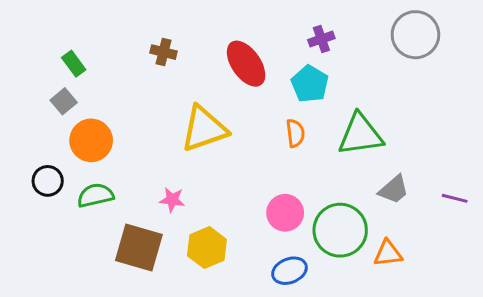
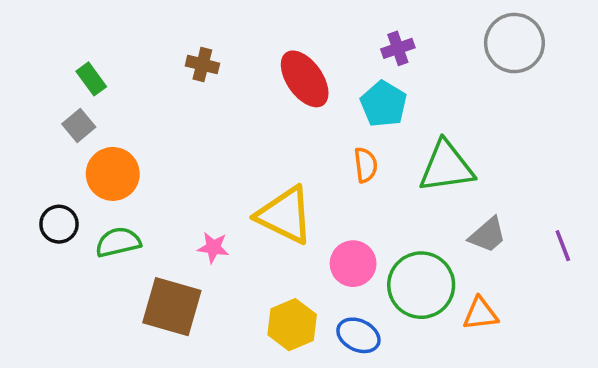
yellow triangle: (204, 129) -> (285, 215), moved, turned 45
purple line: (455, 198) -> (563, 246), turned 55
yellow hexagon: (207, 248) -> (292, 325), moved
blue ellipse: (289, 271) -> (358, 335), turned 48

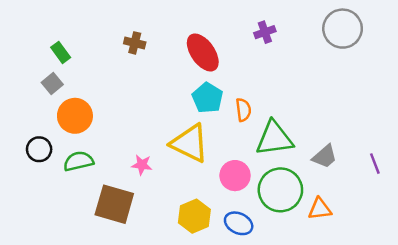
cyan pentagon: (384, 104) -> (208, 98), moved
green triangle: (446, 167) -> (274, 138), moved

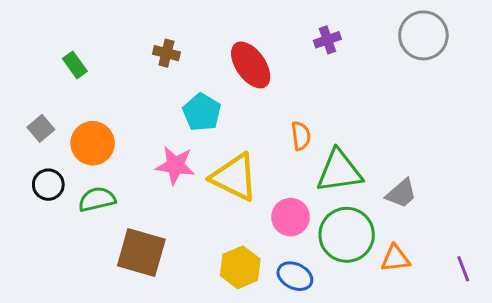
gray square: (52, 84) -> (41, 128), moved
cyan pentagon: (208, 98) -> (202, 112), moved
purple line: (375, 164) -> (463, 269), moved
pink star: (142, 165) -> (175, 165), moved, size x1.5

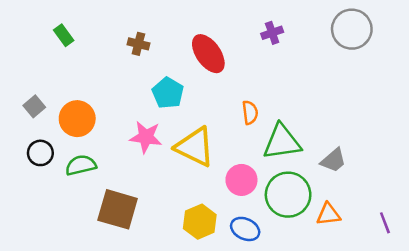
green rectangle: (75, 65) -> (64, 35), moved

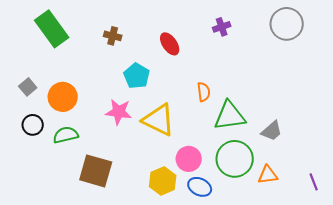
green rectangle: (64, 35) -> (52, 29), size x2.0
red ellipse: (208, 54) -> (170, 44), size x0.7
pink circle: (241, 180) -> (189, 159), moved

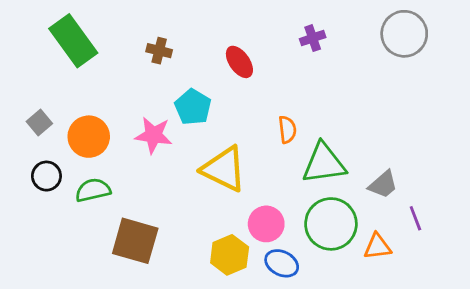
pink star: (119, 112) -> (154, 135), moved
purple line: (314, 182) -> (415, 218), moved

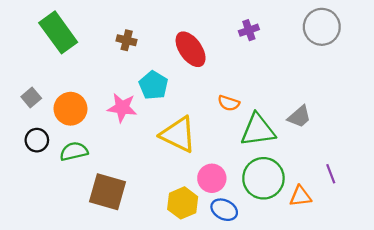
red ellipse: (239, 62) -> (191, 49), size x1.4
orange semicircle: (287, 130) -> (229, 103), turned 115
gray trapezoid: (383, 184) -> (299, 117), moved

